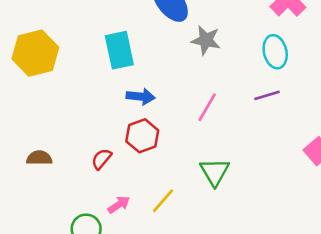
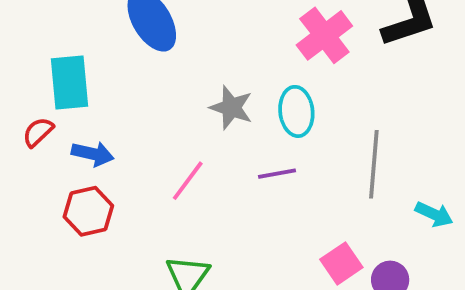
gray star: (206, 40) -> (231, 108), moved
red semicircle: (101, 159) -> (38, 132), moved

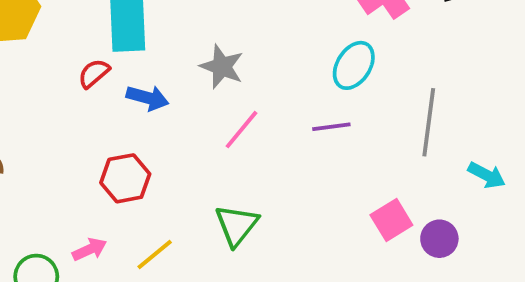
gray star: (231, 108) -> (222, 67), moved
cyan ellipse: (296, 111) -> (354, 65), turned 36
red hexagon: (88, 211) -> (125, 178), moved

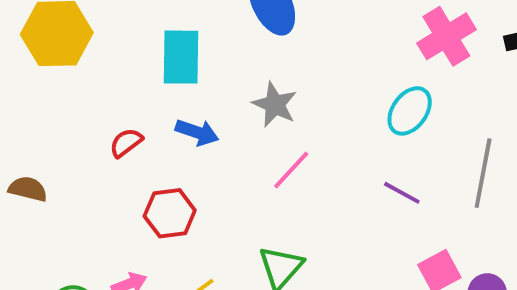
red semicircle: (94, 73) -> (126, 143), moved
purple line: (331, 127) -> (402, 193), moved, turned 33

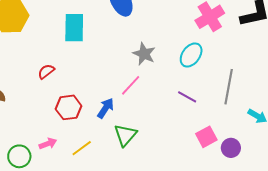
gray star: (275, 105) -> (144, 54), moved
blue arrow: (197, 132) -> (106, 108), moved, turned -75

